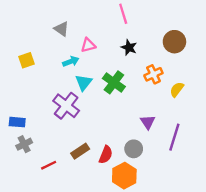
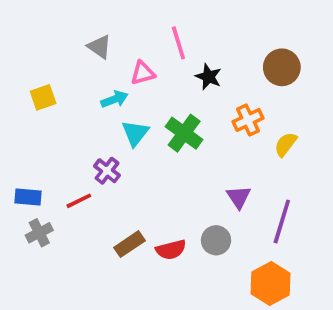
pink line: (123, 14) -> (178, 43), moved
purple cross: (66, 106) -> (107, 171), size x0.6
red semicircle: (106, 155) -> (171, 250), turned 54
red line: (49, 165) -> (79, 201), moved
orange hexagon: (124, 176) -> (271, 284), moved

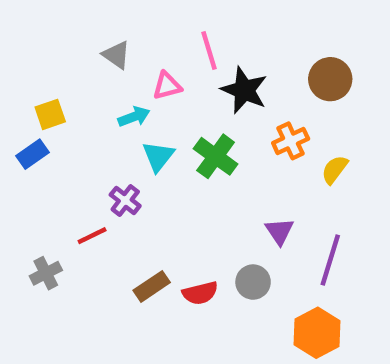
black star: (208, 77) -> (244, 90), size x1.5
blue rectangle: (28, 197) -> (33, 154), moved, turned -40

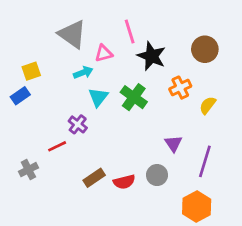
gray triangle: (116, 55) -> (72, 34), size x1.6

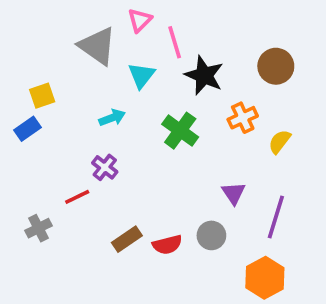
pink triangle: (104, 53) -> (140, 20), moved, turned -30
cyan arrow: (83, 72) -> (112, 118), moved
cyan triangle: (98, 97) -> (142, 75), moved

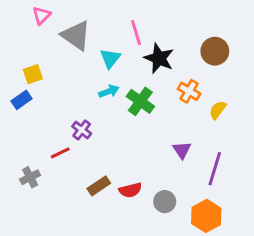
pink triangle: (140, 20) -> (42, 15), moved
cyan arrow: (112, 118) -> (109, 91), moved
orange cross: (243, 118) -> (189, 91), turned -35
gray circle: (211, 235) -> (165, 202), moved

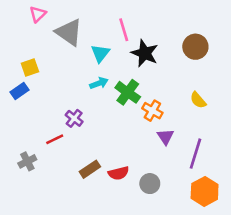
orange cross: (189, 91) -> (152, 111), moved
yellow semicircle: (218, 110) -> (198, 100), turned -78
orange hexagon: (206, 216) -> (205, 191), moved

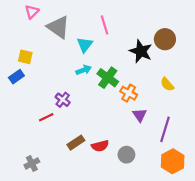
black star: (145, 53) -> (141, 51), moved
yellow square: (30, 68) -> (25, 57), turned 32
gray cross: (27, 161) -> (32, 163), moved

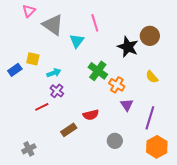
yellow square: (25, 57) -> (33, 59), moved
cyan arrow: (84, 70) -> (54, 73), moved
red semicircle: (100, 146) -> (91, 115), moved

